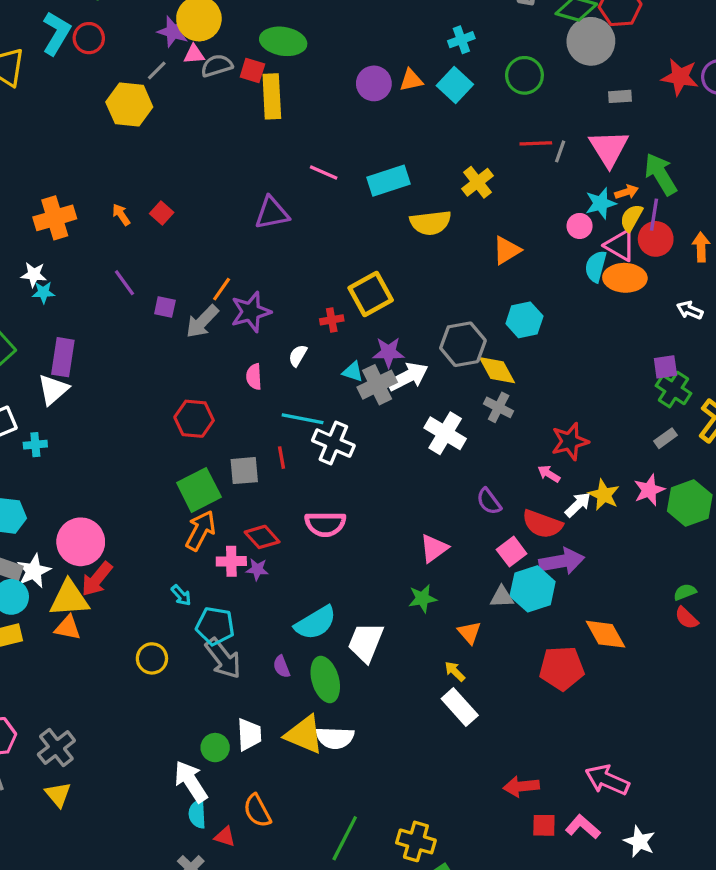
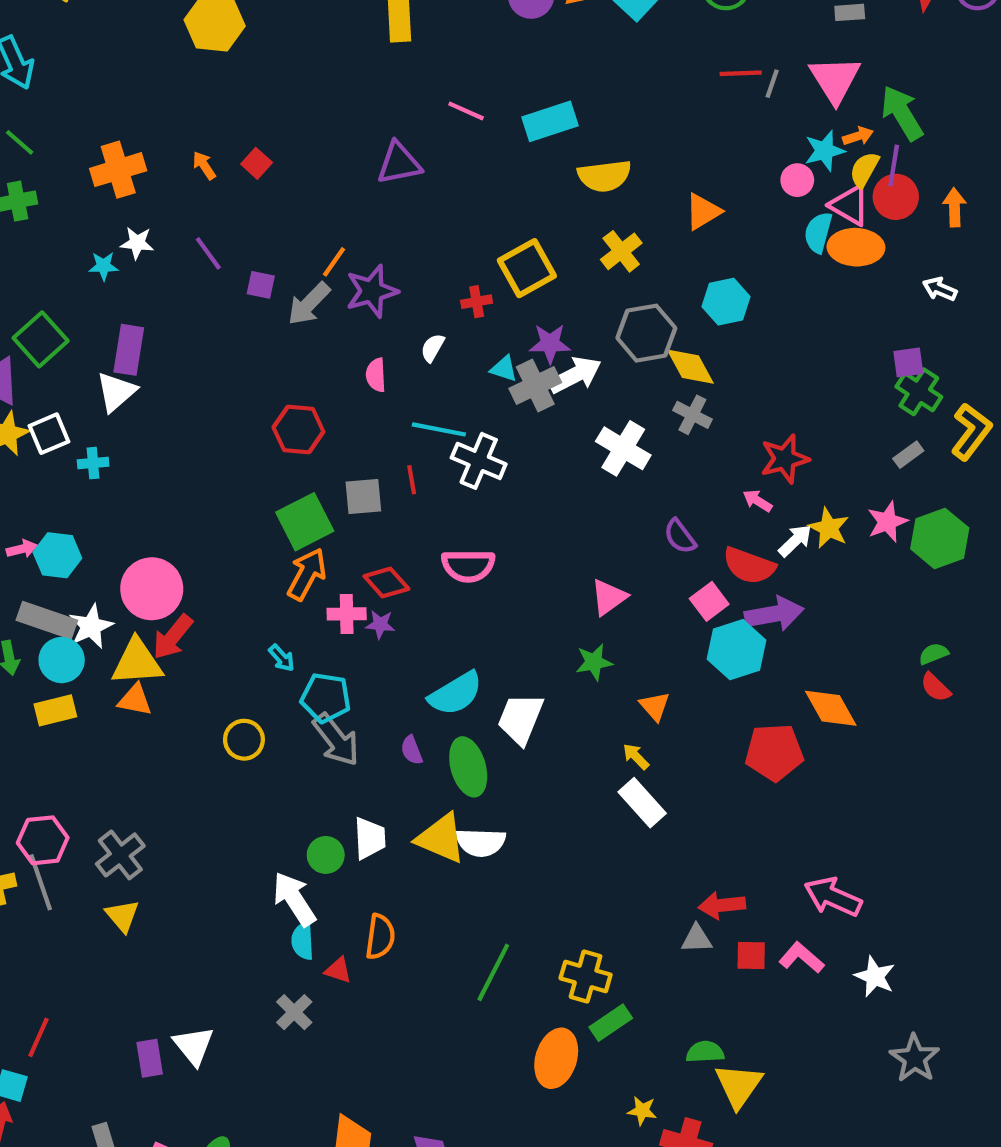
yellow cross: (478, 182) -> (621, 251), moved
white star: (34, 275) -> (137, 243), moved
gray triangle: (502, 597) -> (697, 939), moved
orange semicircle: (257, 811) -> (380, 937), turned -144

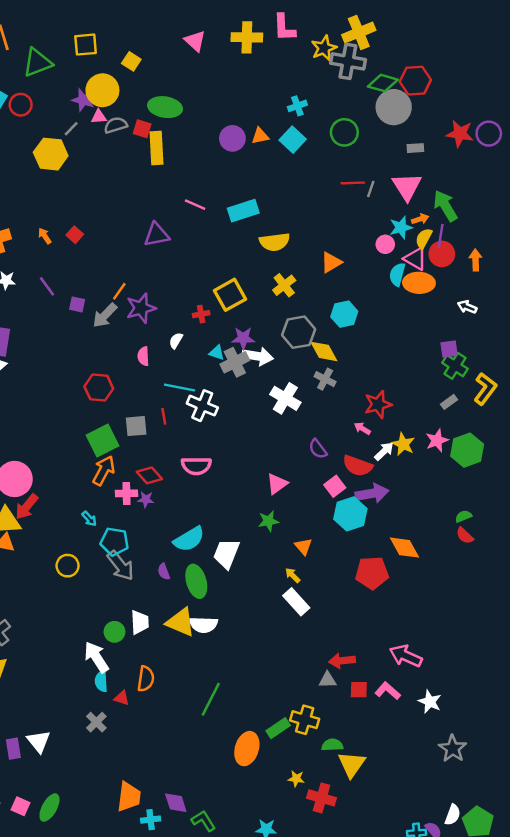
white arrow: (575, 375) -> (258, 356), turned 36
yellow cross: (586, 977) -> (305, 720), moved

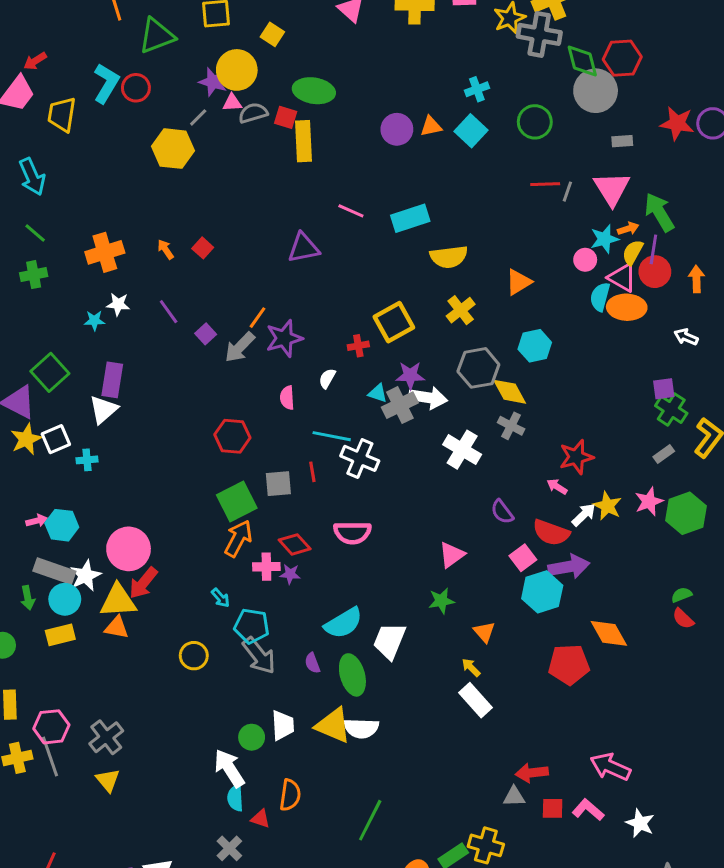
green diamond: (383, 83) -> (582, 61), turned 60
purple square: (77, 304) -> (206, 334), turned 35

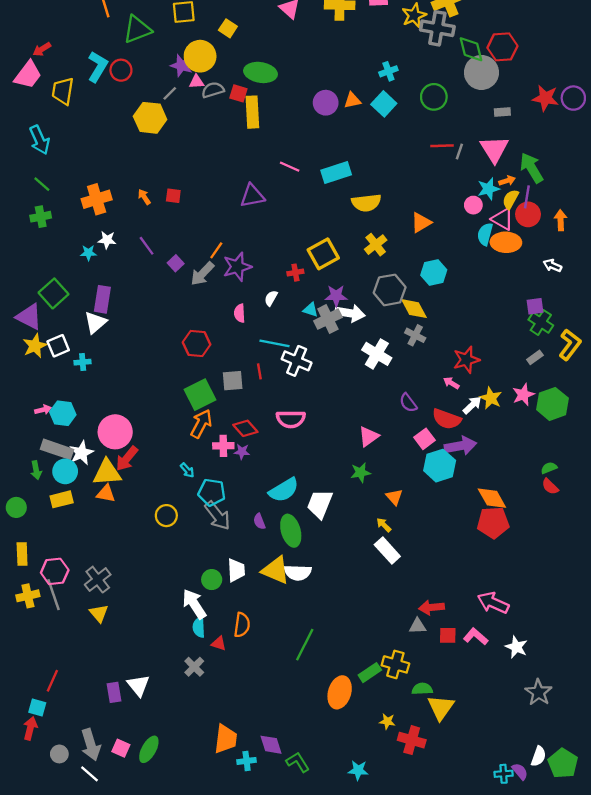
red square: (203, 248) -> (173, 196), turned -35
red pentagon: (569, 665) -> (493, 523), moved

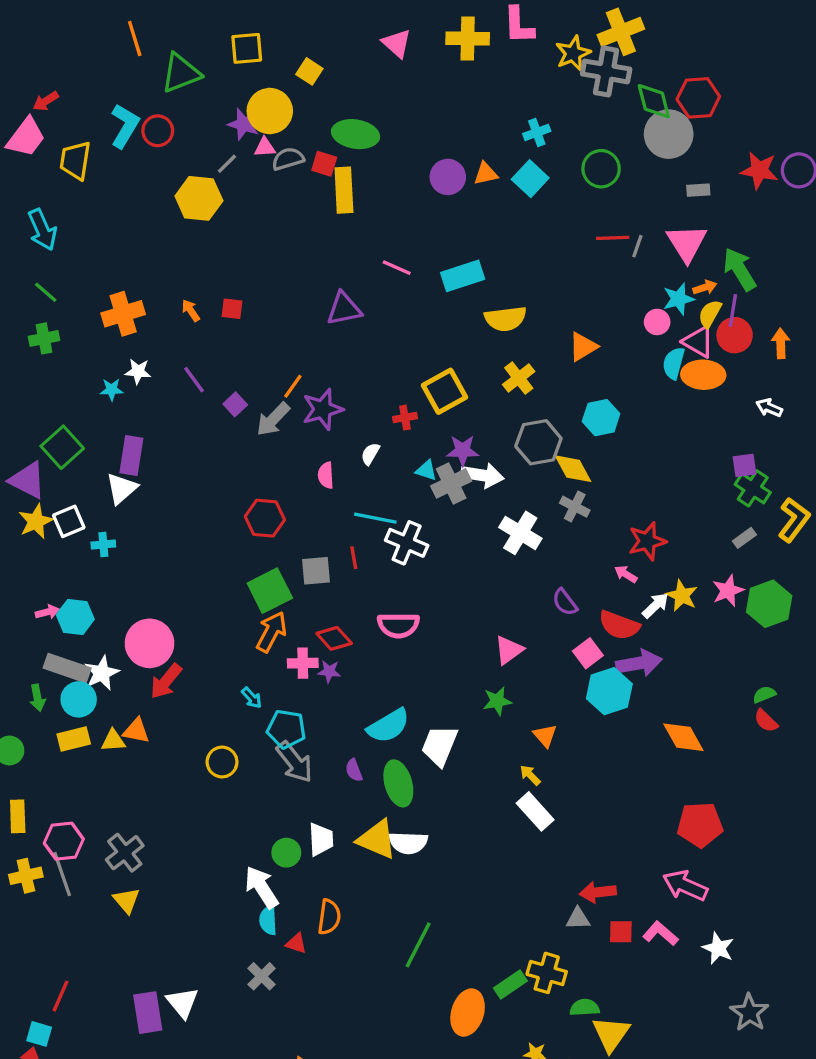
yellow triangle: (107, 473) -> (113, 741), moved, size x0.6
red pentagon: (493, 523) -> (700, 825), moved
purple rectangle: (114, 692) -> (148, 1013), size x1.4

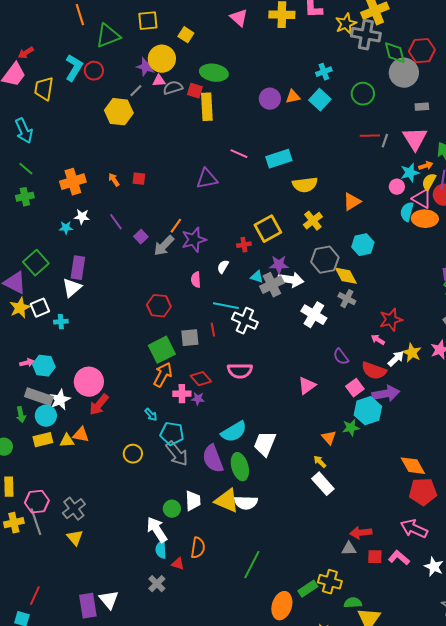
green star: (497, 701) -> (351, 428), moved
orange diamond: (683, 737) -> (413, 466), moved
purple semicircle: (354, 770) -> (213, 459), size x2.0

